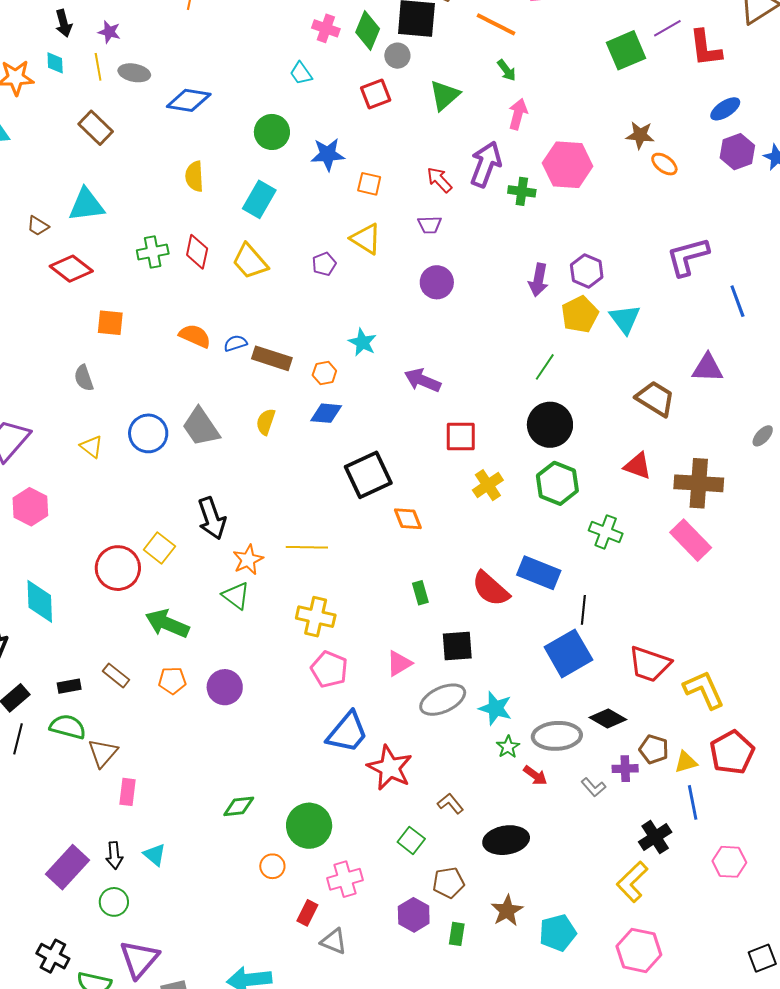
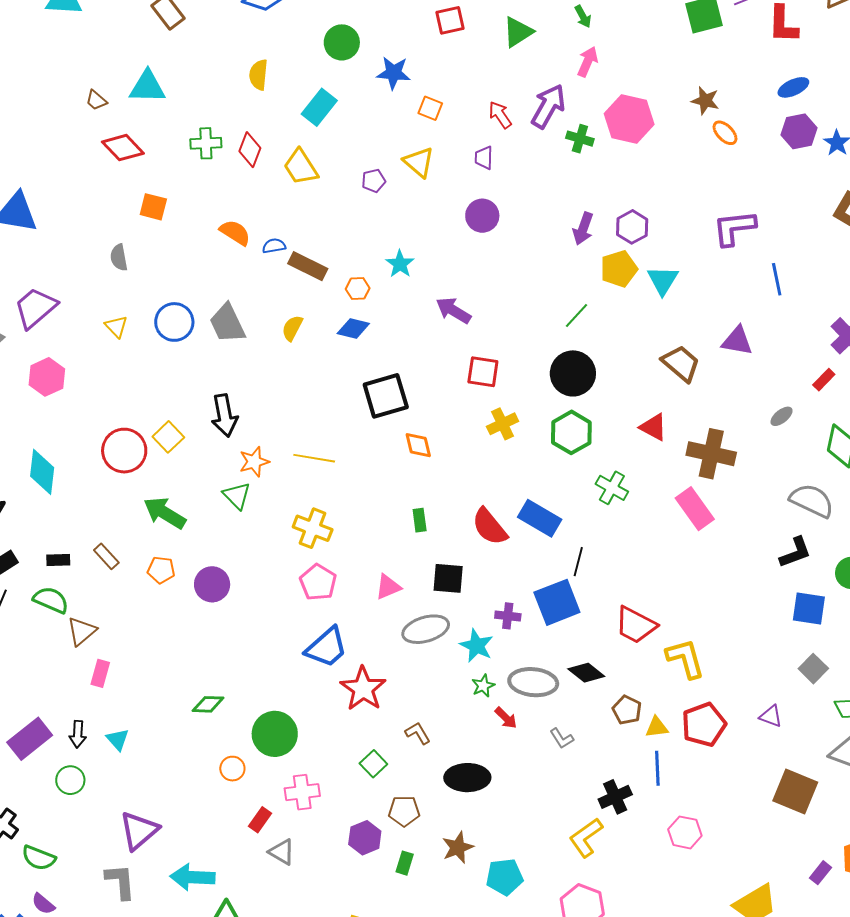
purple trapezoid: (430, 225) -> (484, 158), turned 85
purple cross: (625, 769) -> (508, 616), moved
purple triangle: (139, 959) -> (139, 831), moved

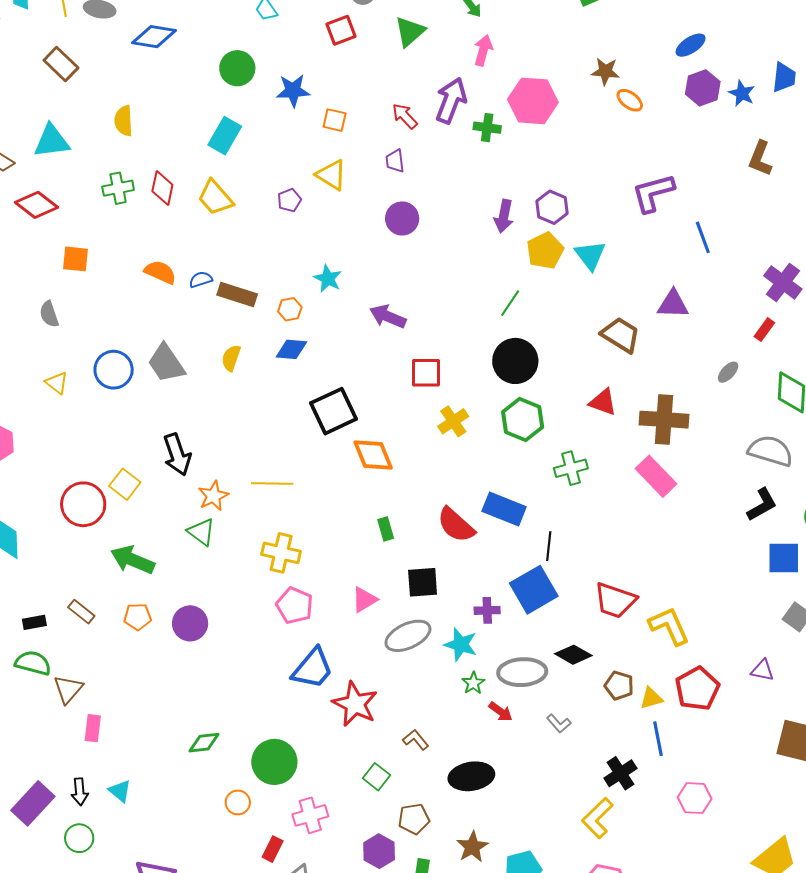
yellow semicircle: (258, 75) -> (124, 121), moved
orange diamond: (418, 445) -> (373, 455), size x1.4
green cross: (612, 488) -> (571, 468), turned -36

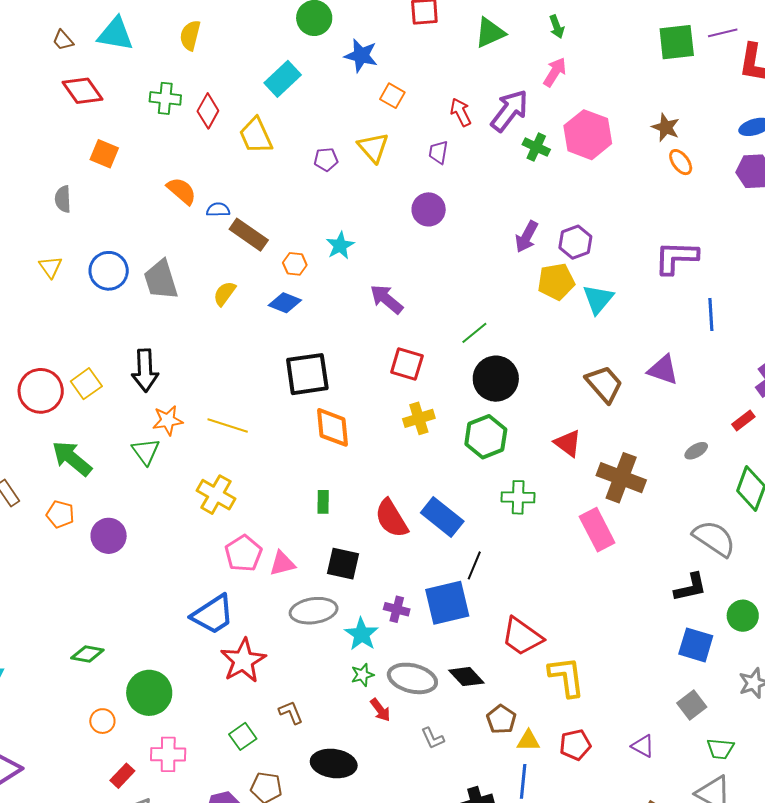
green line: (510, 303) -> (474, 333), moved
pink pentagon: (295, 606) -> (243, 553), moved
red pentagon: (697, 689) -> (575, 745), size x0.7

